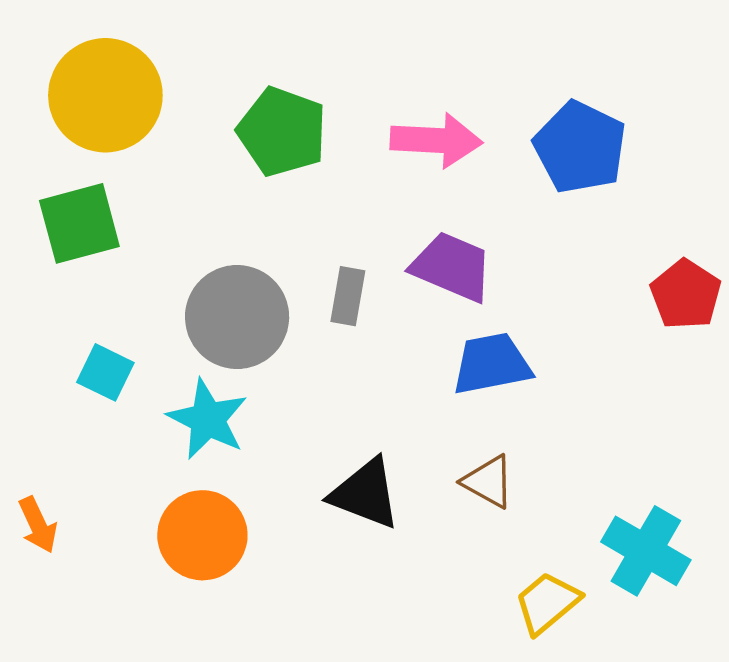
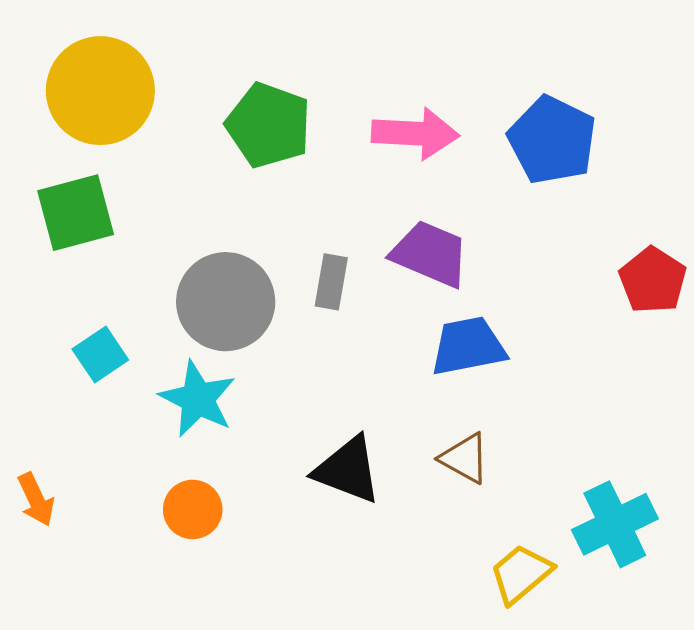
cyan square: (105, 372) -> (100, 354), turned 30
orange circle: (202, 535) -> (193, 509), size x0.7
cyan cross: (646, 551) -> (615, 524), turned 34

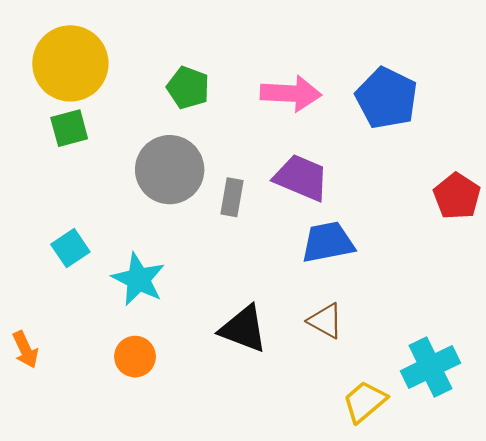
green pentagon: (269, 125) -> (188, 88), size x0.7
green square: (76, 213) -> (69, 128), moved, size x0.7
gray circle: (226, 302) -> (170, 170), moved

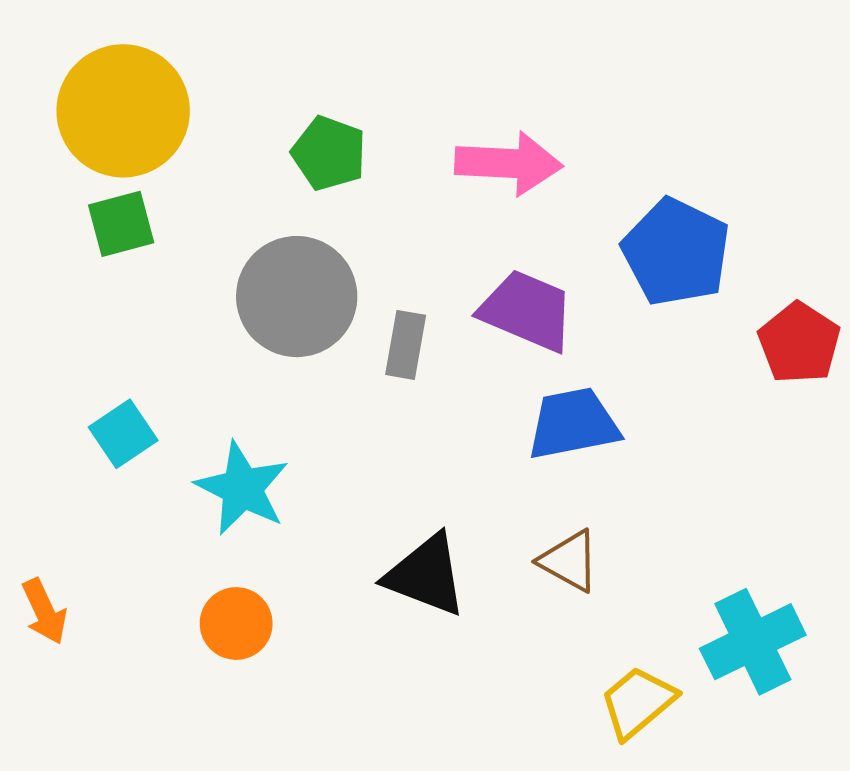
blue pentagon: (387, 98) -> (676, 252), moved

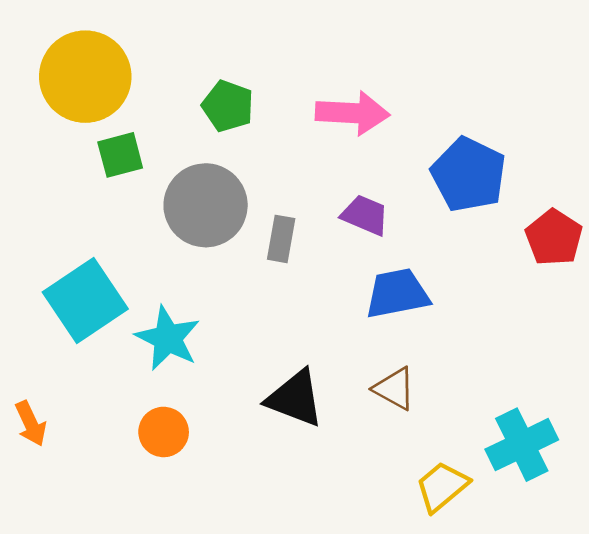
green square: (121, 224) -> (120, 155), moved
purple trapezoid: (527, 311) -> (365, 215), size x0.7
cyan square: (123, 434) -> (85, 300), size x1.8

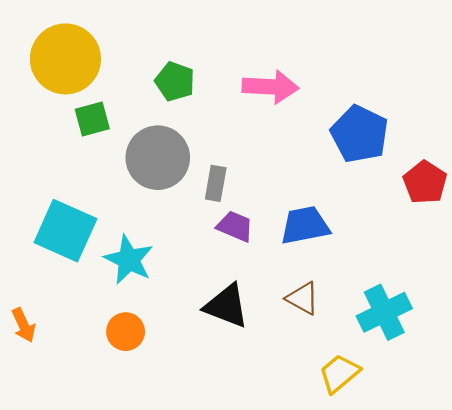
purple trapezoid: (365, 215) -> (235, 226), moved
cyan square: (85, 300) -> (65, 231), turned -32
cyan cross: (522, 445) -> (384, 312), moved

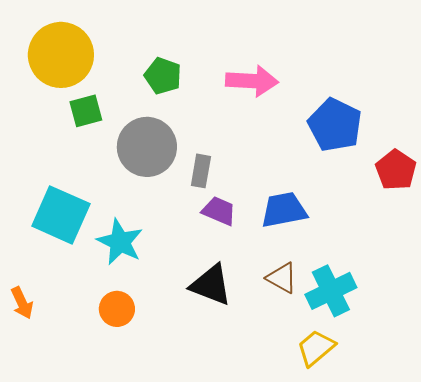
cyan cross: (384, 312) -> (331, 291), moved

